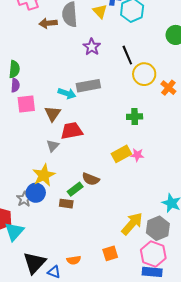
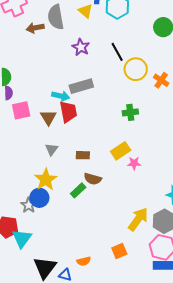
red trapezoid: (72, 131) -> (68, 112), moved, turned 95
pink star: (137, 155) -> (134, 163), moved
brown rectangle: (66, 204) -> (83, 155), moved

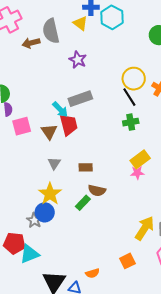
black line: (117, 52) -> (129, 97), moved
cyan arrow: (61, 96) -> (60, 110), turned 36
yellow rectangle: (121, 151) -> (140, 159), moved
cyan triangle: (22, 238) -> (29, 254), turned 35

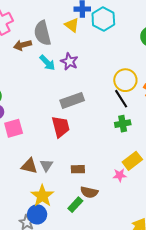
cyan arrow: (60, 110) -> (47, 63), moved
brown triangle: (49, 132) -> (29, 166), moved, turned -42
pink star: (137, 173) -> (120, 175), moved

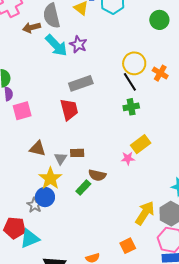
cyan arrow: (47, 63) -> (56, 45), size x1.4
gray triangle: (46, 165) -> (61, 158), moved
brown rectangle: (78, 169) -> (77, 153), moved

